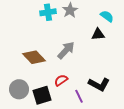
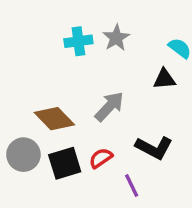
black L-shape: (99, 84) -> (154, 148), moved
gray circle: (19, 89) -> (23, 155), moved
black square: (42, 95) -> (65, 163), moved

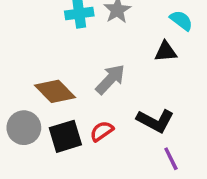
purple line: (132, 186) -> (171, 159), moved

